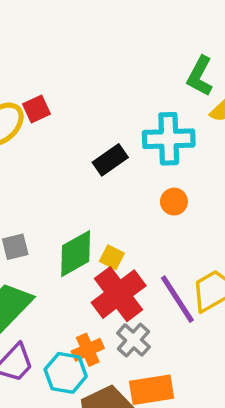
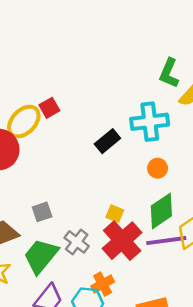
green diamond: (76, 254) -> (161, 211), moved
purple line: (177, 299) -> (166, 241), turned -60
gray cross: (133, 340) -> (77, 242), moved

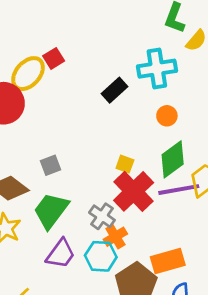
gray cross: (77, 242) -> (102, 216), moved

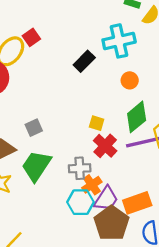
red cross: (134, 191) -> (105, 146), size x0.7
gray cross: (102, 216) -> (80, 168), turned -35
purple trapezoid: (61, 254) -> (106, 199), moved

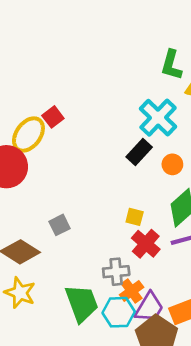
cyan cross: (119, 41) -> (158, 118), turned -32
black rectangle: (84, 61) -> (139, 152), moved
green trapezoid: (36, 166) -> (82, 303), moved, turned 128

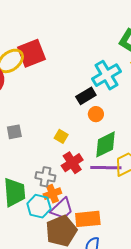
red square: (53, 117) -> (31, 53), size x1.8
orange circle: (172, 164) -> (96, 114), moved
yellow square: (135, 217) -> (61, 136), moved

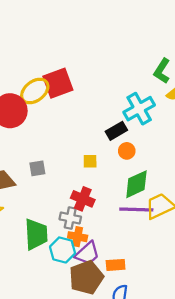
yellow square: (61, 136) -> (90, 161), moved, turned -32
red cross: (72, 163) -> (83, 199), moved, turned -35
orange cross: (52, 194) -> (78, 237), turned 30
orange rectangle: (88, 219) -> (116, 265), size x0.7

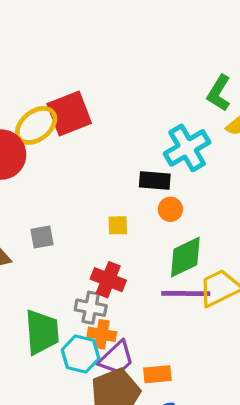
black rectangle: (116, 131) -> (155, 181), turned 36

